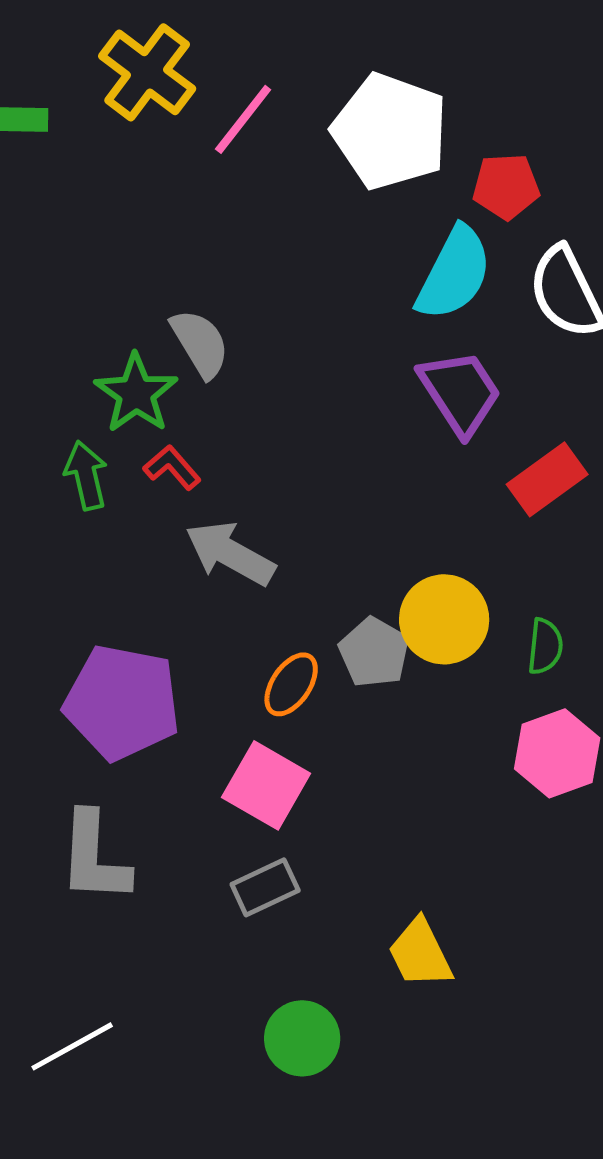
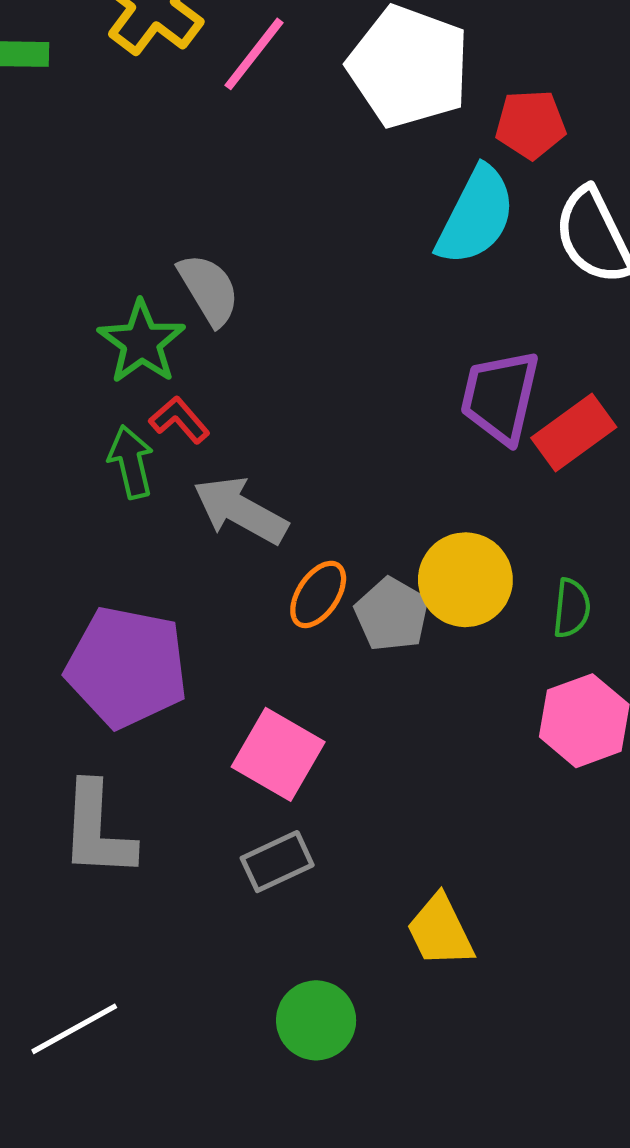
purple trapezoid: (460, 392) -> (500, 397), moved, turned -134
green arrow: (86, 475) -> (131, 462), moved
orange ellipse: (291, 684) -> (318, 594), moved

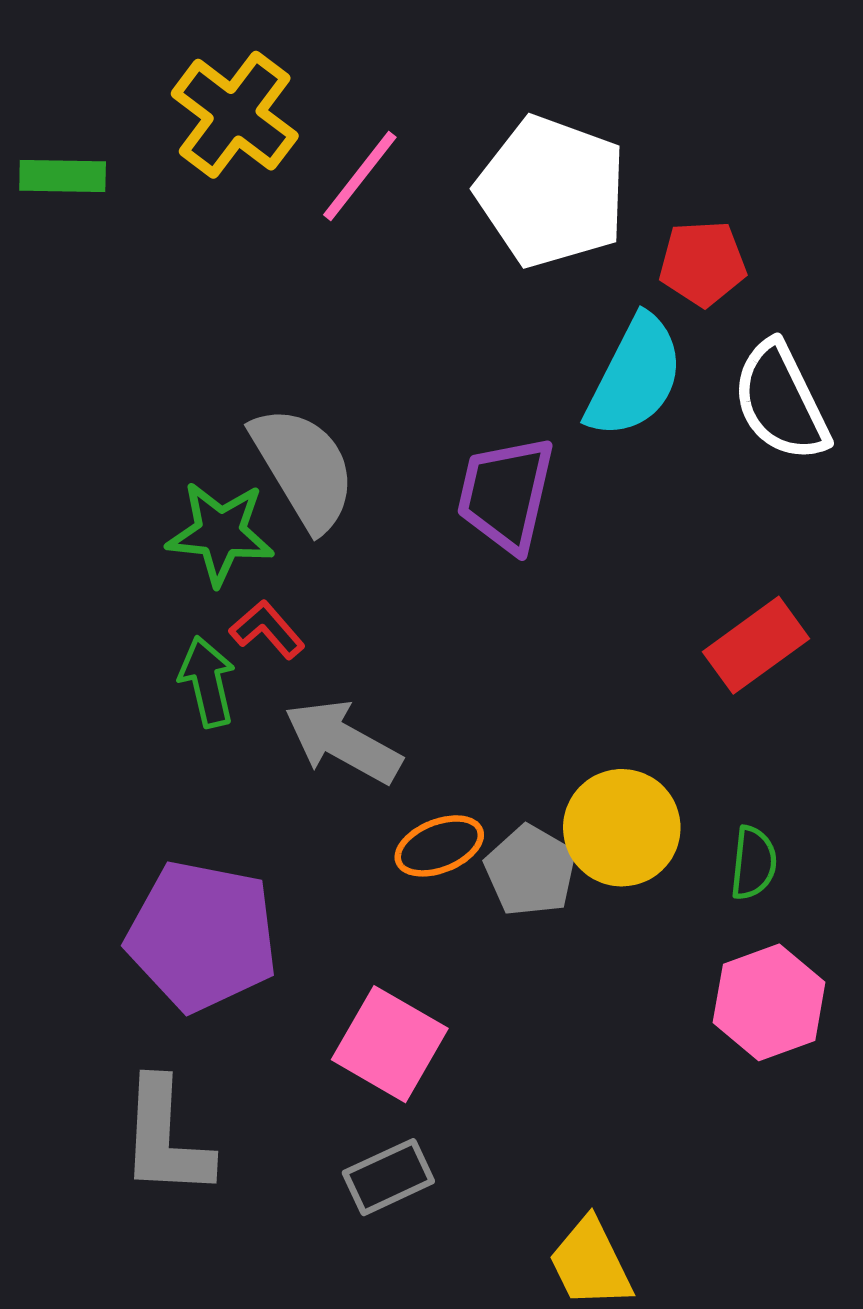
gray semicircle: (209, 289) -> (304, 468), size x1.4
green star: (141, 342) -> (220, 533), turned -30
purple trapezoid: (500, 397) -> (506, 494), moved
orange ellipse: (318, 594) -> (439, 846), turned 34

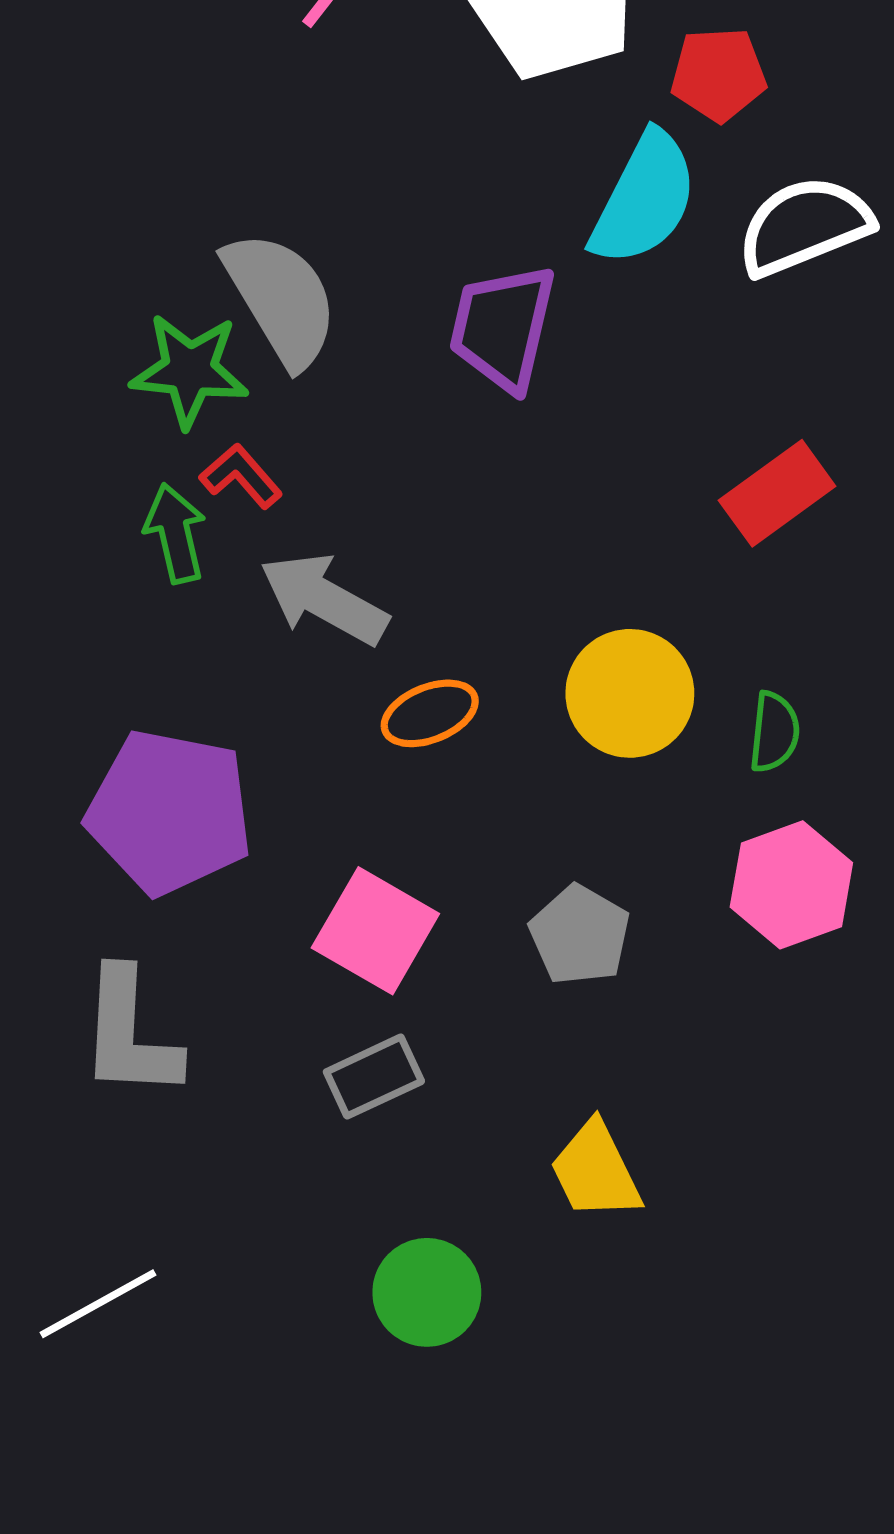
white semicircle: (781, 401) -> (804, 226), turned 94
gray pentagon: (531, 871) -> (580, 935), moved

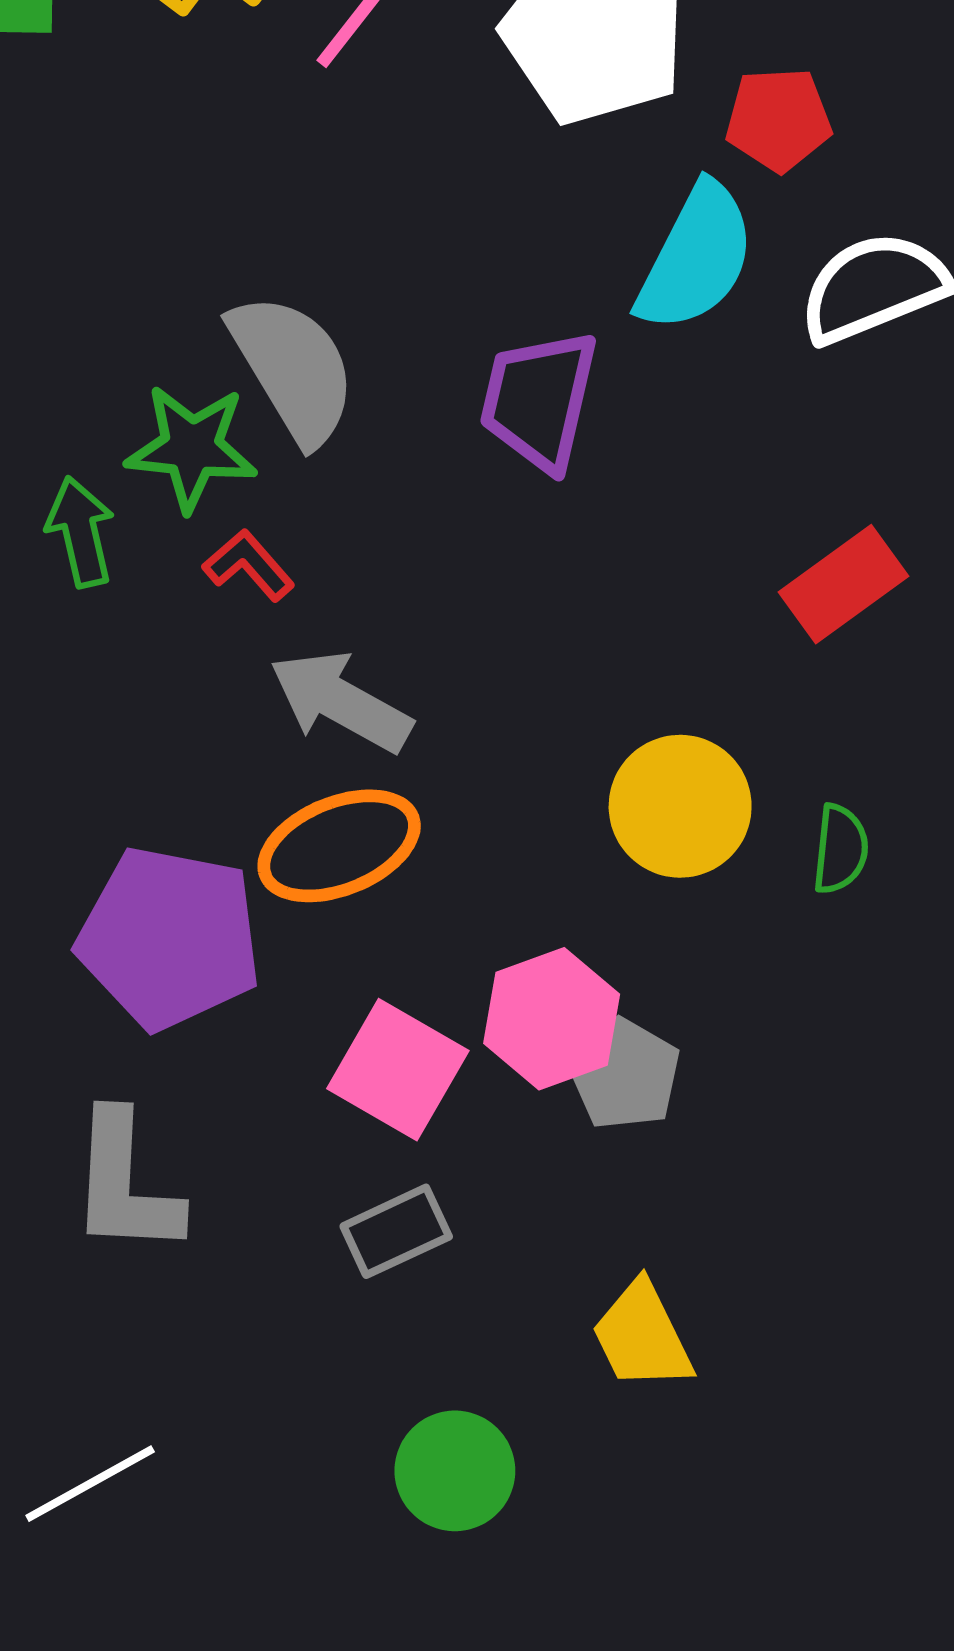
green arrow: (175, 533) -> (81, 532), moved
orange ellipse: (430, 713) -> (339, 846), moved, size x1.5
pink hexagon: (791, 885) -> (552, 1019), moved

